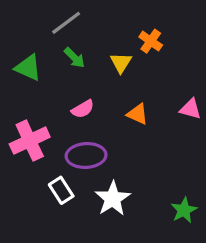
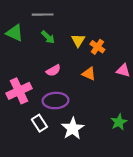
gray line: (66, 23) -> (43, 15), turned 36
orange cross: (151, 41) -> (97, 47), moved
green triangle: (28, 68) -> (15, 33), moved
green star: (184, 210) -> (119, 122), moved

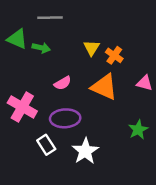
green arrow: (48, 37) -> (41, 48), moved, turned -32
orange triangle: (89, 74) -> (104, 87), size x1.6
pink cross: (19, 91) -> (22, 107), turned -35
green star: (119, 122) -> (138, 130), moved

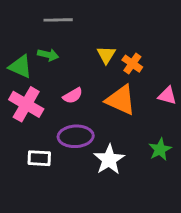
green triangle: (17, 39) -> (20, 67), moved
pink cross: (22, 107) -> (26, 104), moved
white rectangle: (46, 145) -> (39, 158), moved, turned -54
white star: (85, 151) -> (109, 160), moved

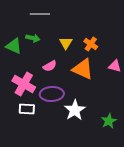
yellow triangle: (106, 55) -> (66, 43), moved
pink cross: (26, 104) -> (24, 84), moved
green star: (160, 149) -> (109, 121), moved

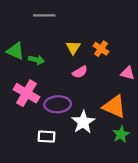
green arrow: (33, 38) -> (37, 60), moved
pink semicircle: (50, 66) -> (80, 72), moved
orange triangle: (83, 69) -> (114, 107), moved
white rectangle: (27, 109) -> (47, 137), moved

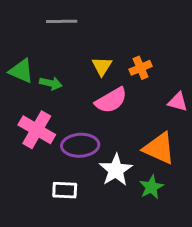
orange cross: (101, 49) -> (141, 68), turned 32
pink semicircle: (80, 72) -> (111, 100), size x1.5
green star: (121, 134) -> (151, 187), moved

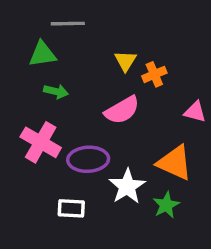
yellow triangle: (102, 66) -> (125, 61), moved
green triangle: (21, 71) -> (42, 54), moved, turned -32

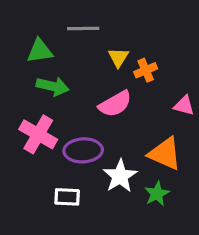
gray line: (68, 24) -> (83, 29), moved
green arrow: (56, 91) -> (53, 86), size x1.4

